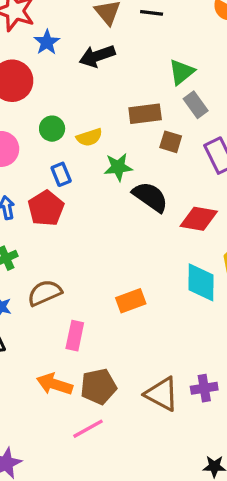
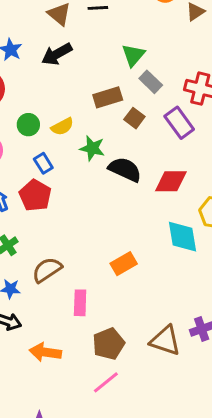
brown square: (171, 142) -> (134, 118), turned 30
green star: (118, 167) -> (92, 148), turned 30
orange arrow: (55, 384) -> (45, 352), moved

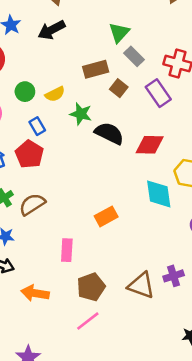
brown semicircle: (47, 270) -> (32, 204), moved

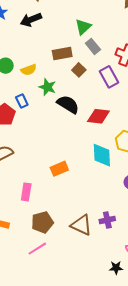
blue rectangle: (37, 126) -> (22, 101), moved

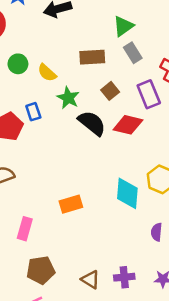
yellow semicircle: (29, 70) -> (47, 73), turned 56
brown square: (79, 70) -> (110, 91), moved
red diamond: (98, 116) -> (128, 125), moved
brown triangle: (81, 225) -> (90, 280), size x0.7

